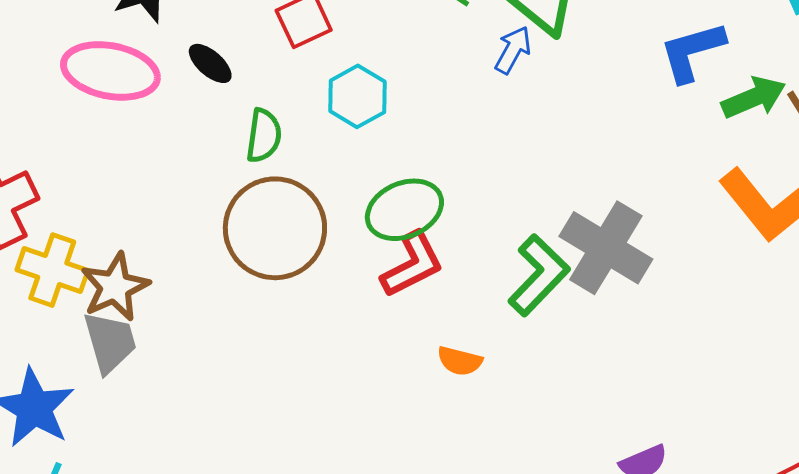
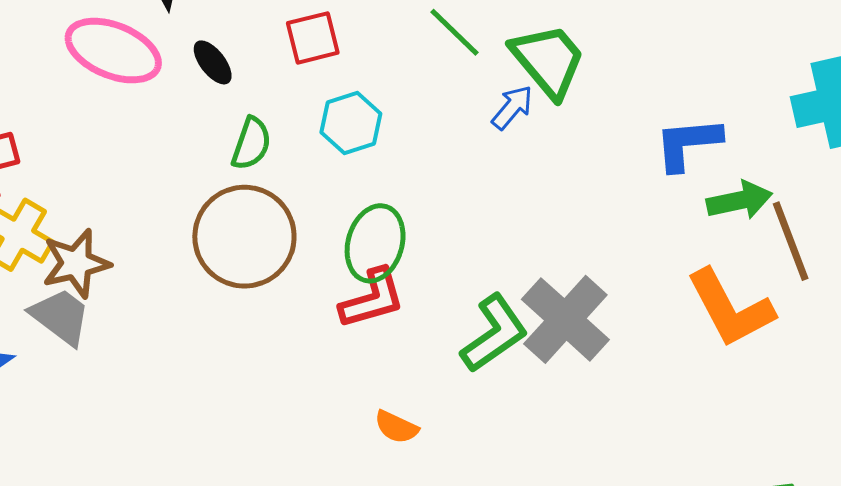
green ellipse: (404, 210) -> (375, 243), turned -62
gray trapezoid: (110, 342) -> (61, 317), turned -48
orange semicircle: (460, 361) -> (396, 427), moved

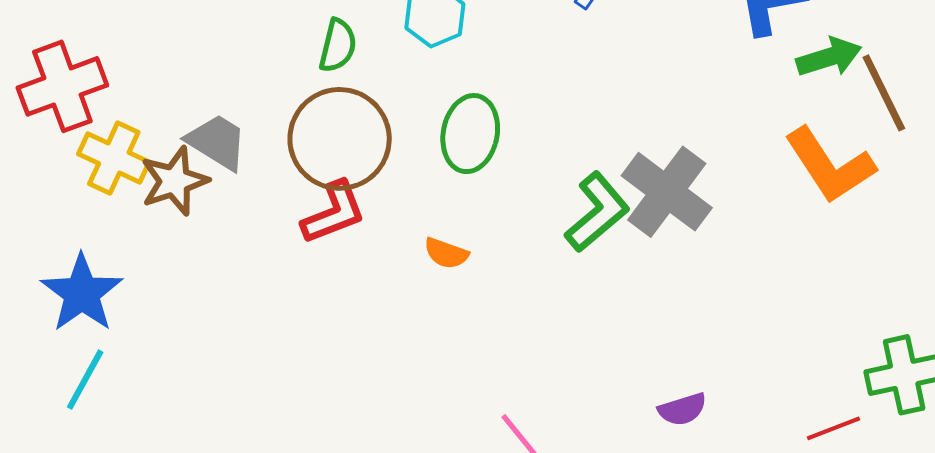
red L-shape: (372, 299) -> (334, 213), moved
gray trapezoid: (61, 317) -> (217, 142), moved
orange semicircle: (396, 427) -> (446, 253), moved

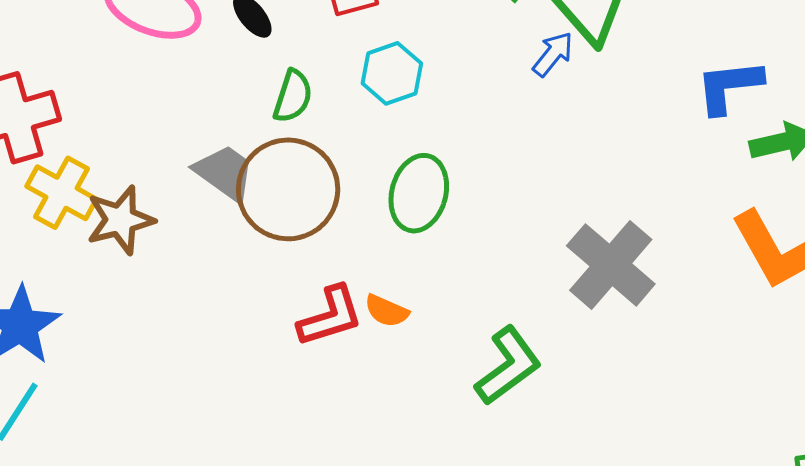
gray trapezoid: (217, 142) -> (225, 173), moved
green L-shape: (597, 212) -> (508, 366), moved
red L-shape: (334, 213) -> (330, 316), moved

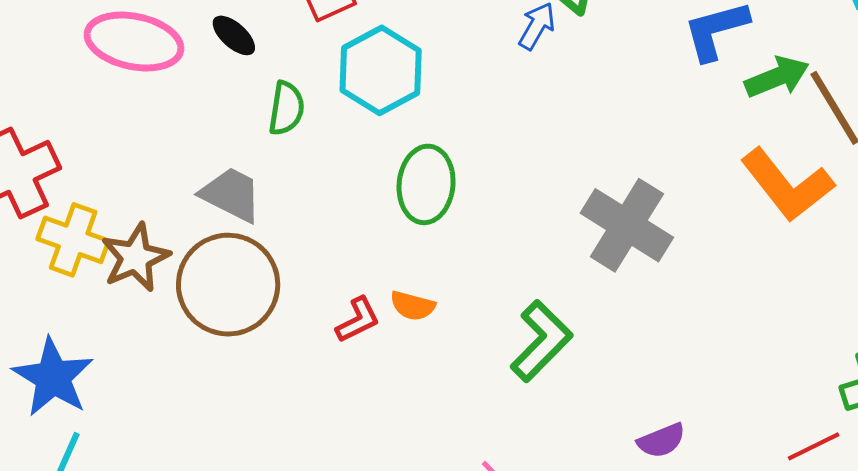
cyan hexagon: (392, 73) -> (381, 70), size x1.4
brown circle: (288, 189) -> (228, 285), moved
red L-shape: (330, 316) -> (358, 320), size x0.7

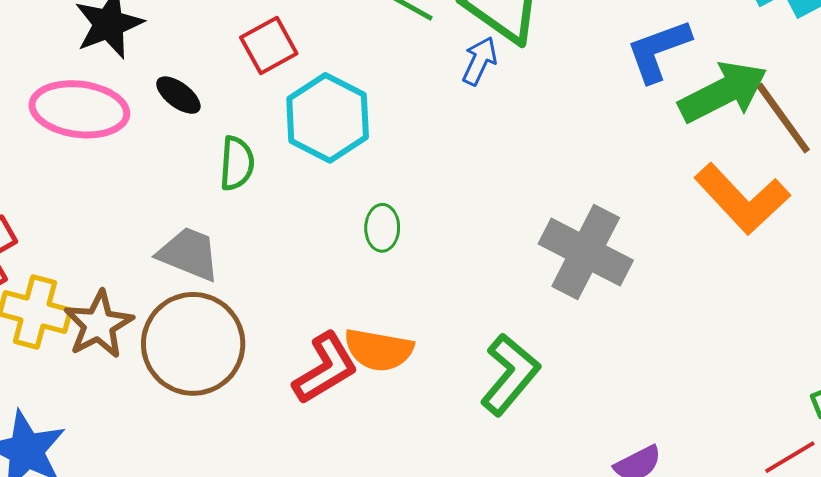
green arrow: (777, 77) -> (723, 92), size x1.4
green ellipse: (426, 184) -> (382, 228), size x0.6
orange semicircle: (413, 306) -> (379, 350), size x1.5
red L-shape: (358, 320) -> (325, 368), size x1.5

